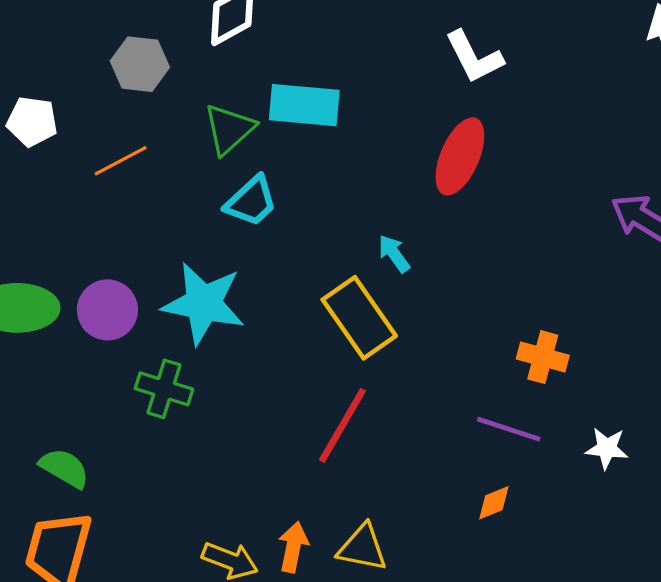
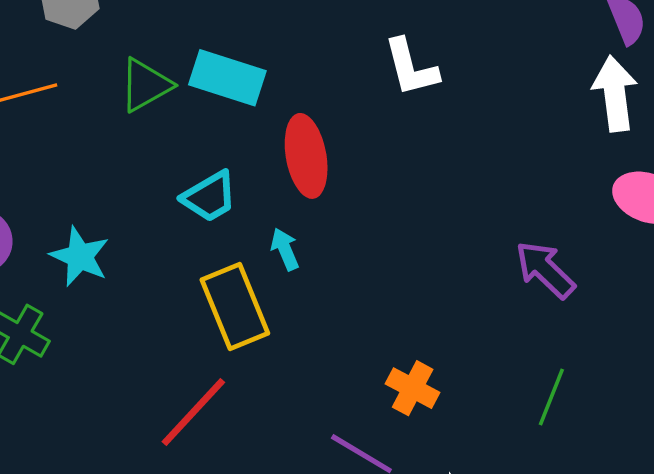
red ellipse: (460, 156) -> (306, 156), moved, turned -46
cyan trapezoid: (251, 201) -> (209, 197), moved
cyan star: (203, 303) -> (80, 257), size x0.7

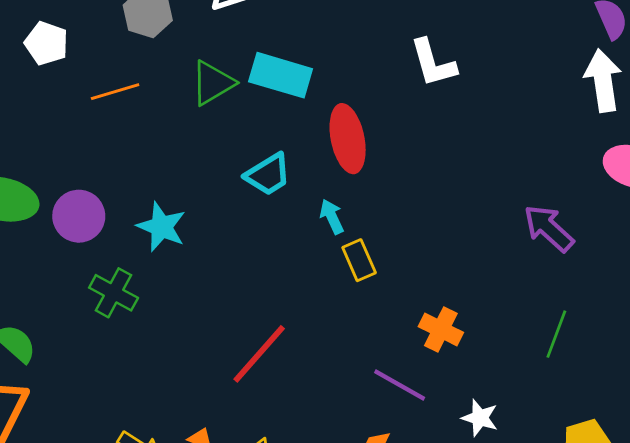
yellow rectangle: (235, 306) -> (359, 260), moved, size x0.6

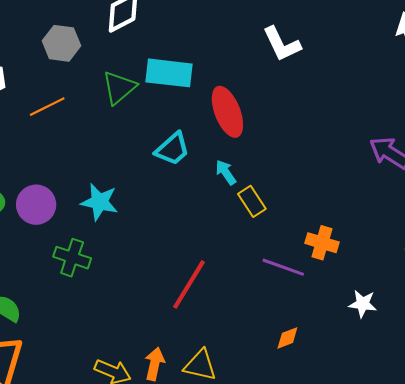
purple line: (400, 385) -> (283, 267), moved

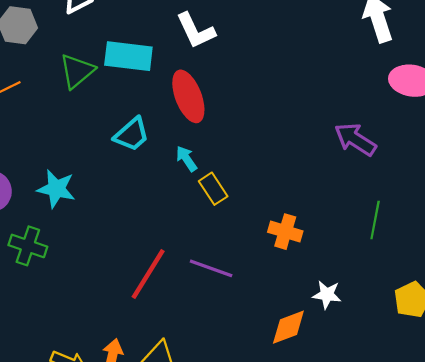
white L-shape: (282, 44) -> (196, 31), moved
purple line: (283, 267) -> (211, 268), moved
orange diamond: (287, 338) -> (288, 327), moved, size x1.5

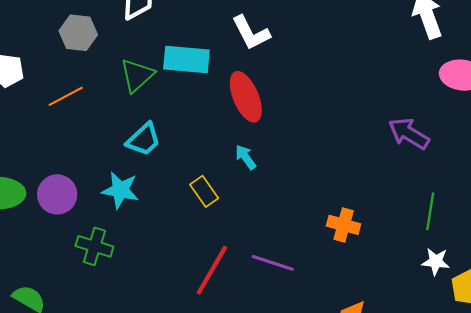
cyan trapezoid: (132, 134) -> (144, 139), moved
yellow rectangle: (213, 189) -> (204, 191), moved
white star: (327, 295) -> (436, 262), moved

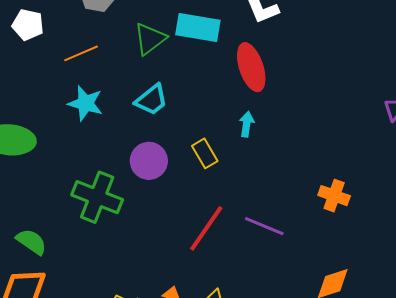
cyan arrow: (246, 157) -> (247, 124), turned 40
cyan star: (120, 190) -> (85, 103), moved
purple circle: (57, 194) -> (149, 161), moved
green cross: (94, 246) -> (97, 197), size x1.4

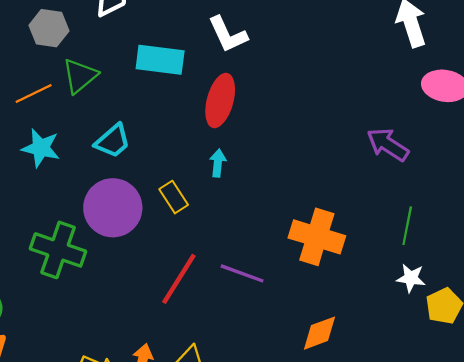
green triangle: (150, 39) -> (80, 76), moved
red ellipse: (251, 67) -> (220, 101), turned 36
purple circle: (149, 161) -> (113, 208), size x1.4
orange cross: (334, 196) -> (317, 237), size x1.6

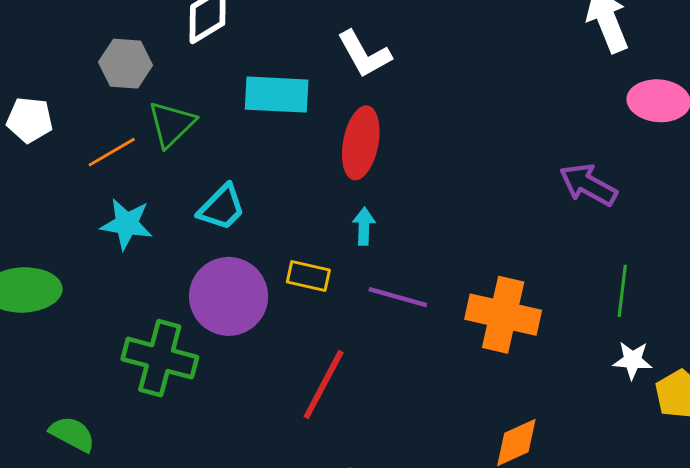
yellow rectangle: (174, 197) -> (308, 276), turned -40
purple line: (242, 273) -> (398, 297), moved

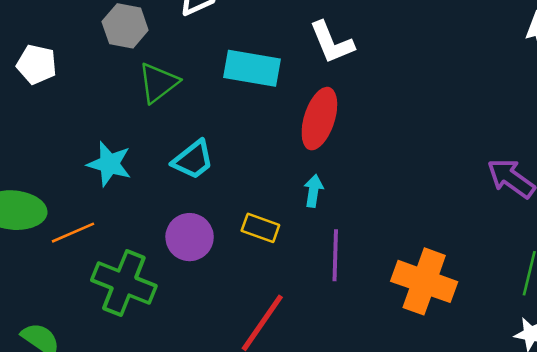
orange line: (112, 152) -> (73, 233), moved
purple circle: (229, 296) -> (190, 237), size x0.7
purple line: (398, 297) -> (335, 255), turned 69

